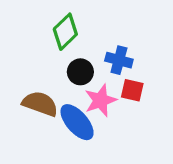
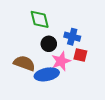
green diamond: (65, 32) -> (40, 19), turned -60
blue ellipse: (77, 122) -> (47, 74), turned -60

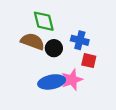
pink star: (61, 61) -> (72, 80), moved
brown semicircle: (24, 63) -> (33, 41), moved

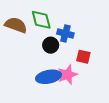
blue cross: (80, 40) -> (65, 34), moved
brown semicircle: (33, 41) -> (16, 25), moved

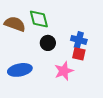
blue cross: (65, 34) -> (79, 40), moved
blue ellipse: (49, 77) -> (20, 70), moved

